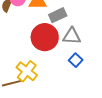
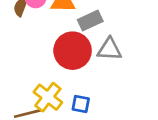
blue square: (76, 60) -> (81, 104), moved, turned -32

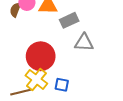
red circle: (73, 51) -> (41, 56), moved

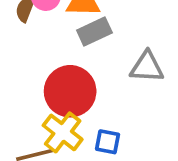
gray rectangle: (69, 20) -> (94, 31), moved

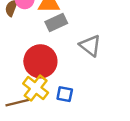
gray triangle: (147, 67) -> (90, 46), turned 35

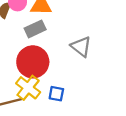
gray rectangle: (56, 22) -> (35, 29), moved

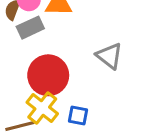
gray rectangle: (35, 29) -> (30, 28), moved

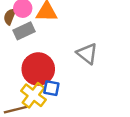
blue square: (78, 116) -> (51, 88), moved

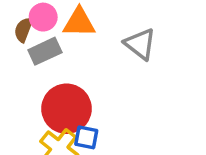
gray triangle: (87, 54) -> (140, 44), moved

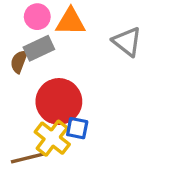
brown semicircle: (23, 30) -> (19, 62), moved

